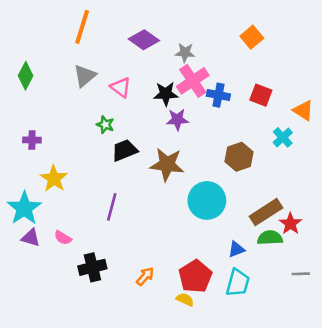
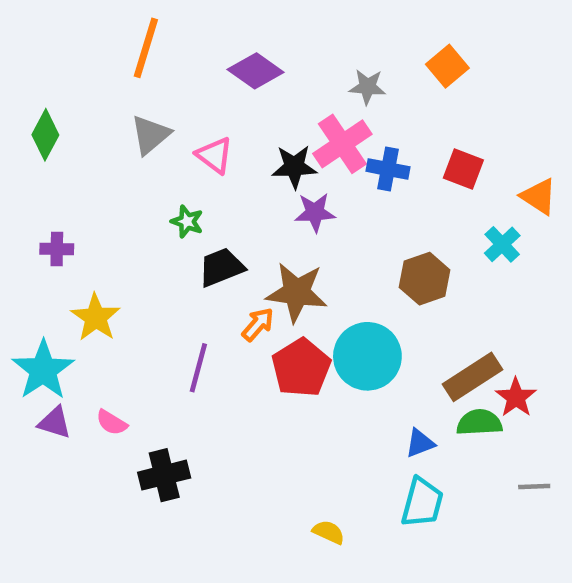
gray star: (185, 53) -> (367, 87), moved
orange arrow: (145, 276) -> (258, 324), moved
red pentagon: (195, 276) -> (301, 368), moved

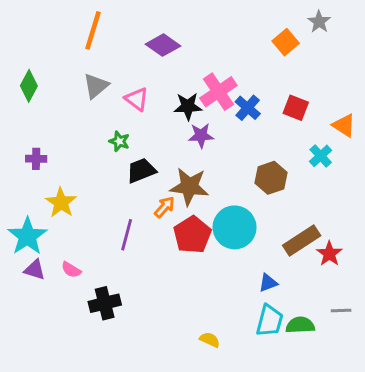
gray star: (367, 87) -> (319, 22), moved, turned 30
blue cross: (388, 169) -> (248, 108), turned 30
green semicircle: (479, 423) -> (300, 325), moved

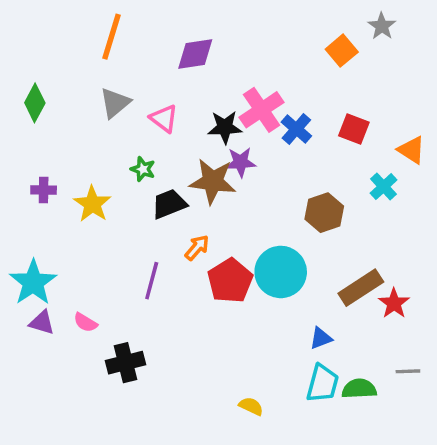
purple diamond: (163, 45) -> (195, 54), turned -44
brown star: (189, 187) -> (213, 181), moved
yellow star: (61, 203) -> (92, 204), moved

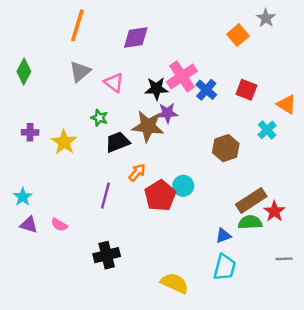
cyan circle: (281, 272) -> (183, 186), moved, size x0.6
cyan star: (33, 282) -> (23, 197), size x0.6
black cross: (126, 363) -> (107, 255), moved
green semicircle: (359, 389) -> (250, 222), moved
yellow semicircle: (251, 406) -> (175, 283), size x1.6

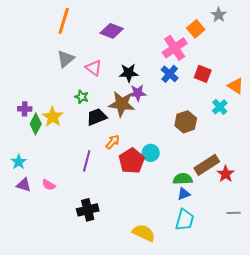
purple diamond: (136, 38) -> (112, 31), turned 30
green diamond: (24, 72) -> (36, 124), moved
pink cross: (182, 76) -> (175, 48), moved
green semicircle: (250, 222) -> (183, 179), moved

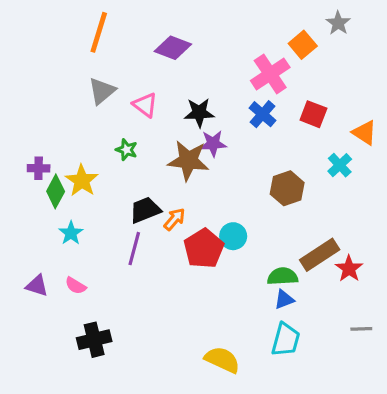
black trapezoid: (97, 117) -> (145, 210), moved
cyan star: (19, 162) -> (71, 233), moved
black cross: (88, 210) -> (94, 340), moved

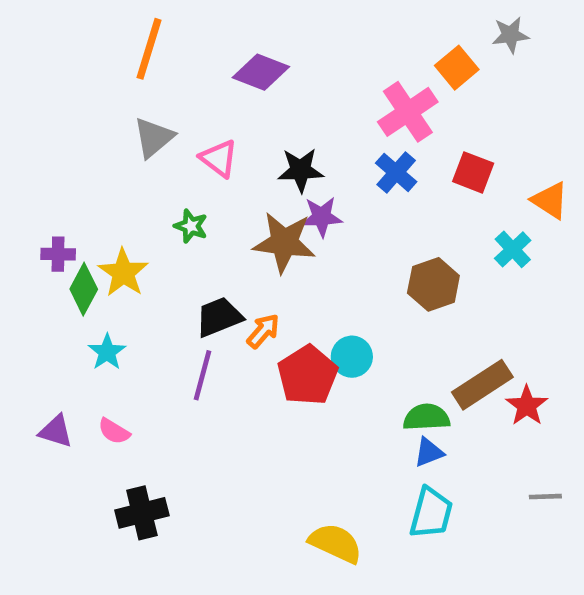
gray star: (338, 23) -> (510, 35), turned 30

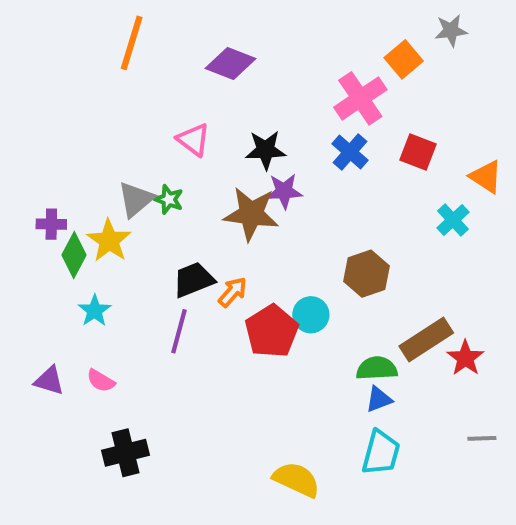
gray triangle: (154, 137) -> (136, 199), moved
brown hexagon: (433, 284) -> (366, 274), moved

